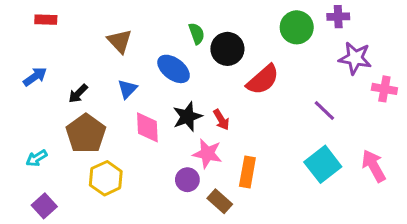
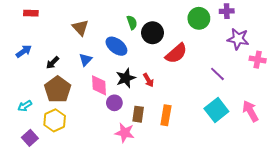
pink star: (207, 154) -> (125, 133), moved
yellow hexagon: (106, 178) -> (55, 120), moved
purple circle: (187, 180) -> (114, 103), moved
brown rectangle: (220, 201) -> (138, 114), moved, turned 56

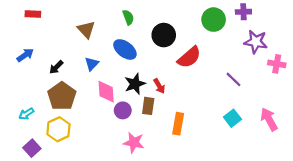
green semicircle: (132, 22) -> (128, 17), moved
cyan square: (216, 110) -> (232, 118), size x0.7
brown rectangle: (138, 114) -> (148, 106), moved

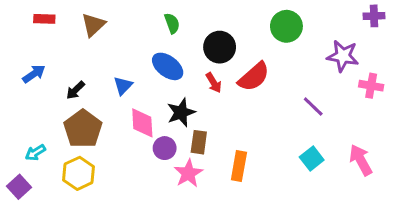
purple cross: (243, 12) -> (374, 16), moved
brown triangle: (86, 30) -> (93, 25), moved, turned 30
red arrow: (159, 86) -> (214, 83), moved
pink star: (134, 143) -> (188, 173), moved, turned 30
purple square: (32, 148) -> (19, 187), moved

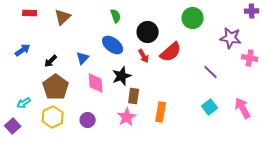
purple circle: (165, 148) -> (88, 120), moved

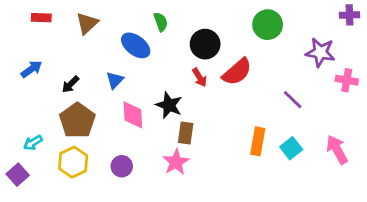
blue ellipse: (113, 45) -> (136, 45), moved
black star: (122, 76) -> (169, 105), turned -30
orange rectangle: (161, 112) -> (258, 141), moved

